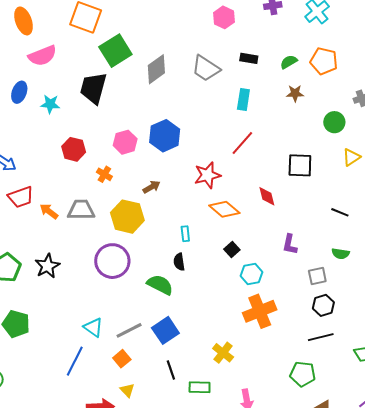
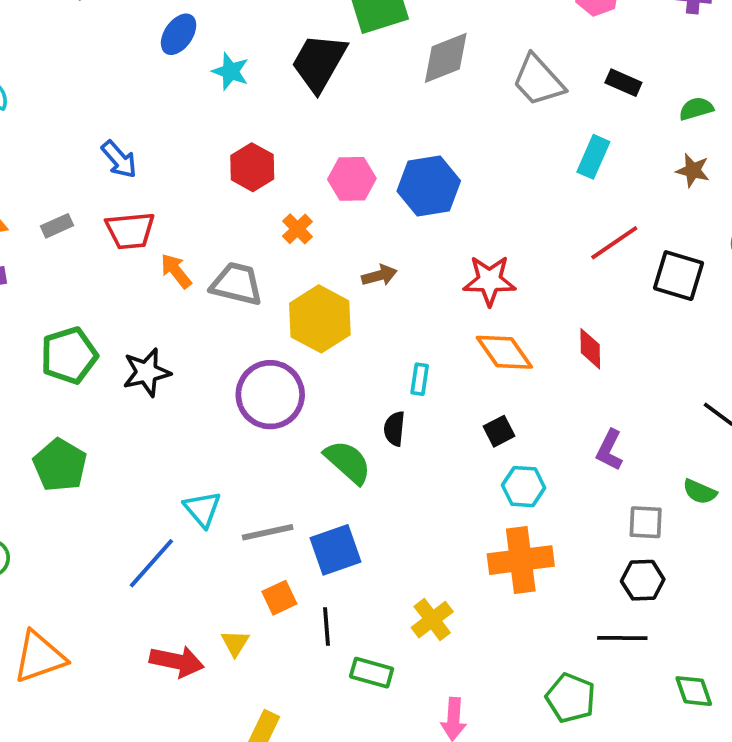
red line: (242, 143) -> (614, 243), moved
black square: (300, 165) -> (678, 276), moved
orange square: (122, 359) -> (279, 598), moved

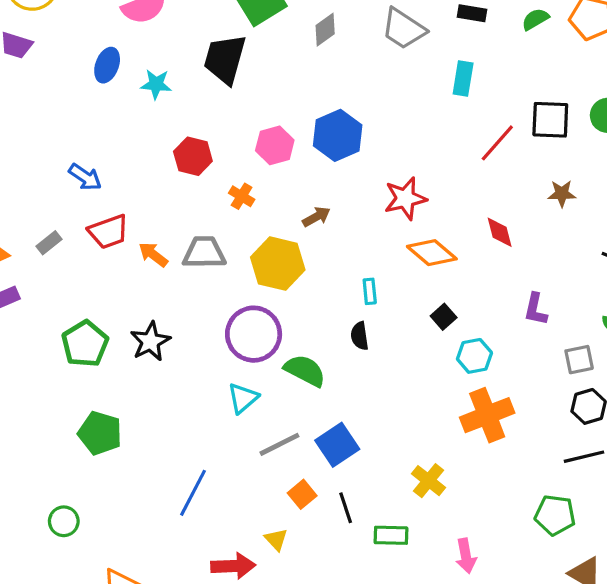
gray diamond: (446, 58) -> (325, 30), size x0.7
brown star: (693, 170) -> (562, 194), moved
black square: (678, 276) -> (550, 120), moved
green semicircle: (348, 462) -> (305, 371), moved
cyan triangle: (202, 509) -> (243, 398), moved, turned 44

